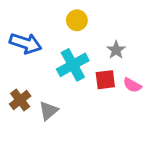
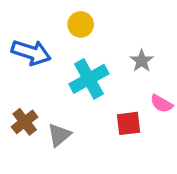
yellow circle: (77, 20) -> (81, 24), moved
red square: (105, 80) -> (129, 123), moved

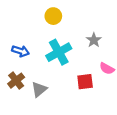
blue arrow: (31, 52) -> (20, 51), moved, size x0.7

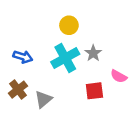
yellow circle: (53, 16) -> (69, 25), moved
gray star: (94, 40) -> (93, 53), moved

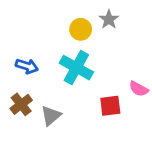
gray star: (93, 53) -> (109, 19), moved
cyan cross: (65, 58) -> (76, 68), turned -32

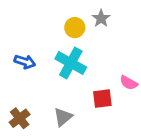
brown cross: (21, 104) -> (20, 118), moved
gray triangle: (51, 116) -> (63, 117), moved

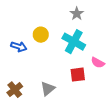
yellow circle: (75, 28) -> (41, 35), moved
cyan cross: (71, 63) -> (74, 42), moved

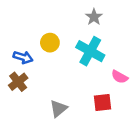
red square: (78, 75) -> (102, 103), moved
brown cross: (15, 90) -> (18, 82), moved

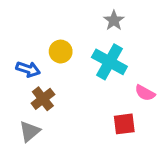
brown cross: (18, 82) -> (43, 99), moved
gray triangle: (58, 109) -> (30, 131), moved

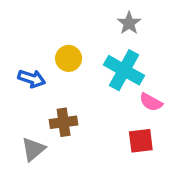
pink semicircle: (145, 93) -> (151, 102), moved
brown cross: (43, 99) -> (64, 122), moved, turned 30

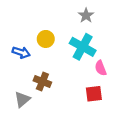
pink semicircle: (151, 102) -> (101, 68), turned 40
brown cross: (64, 122) -> (42, 81), turned 30

